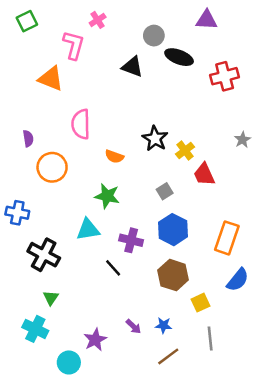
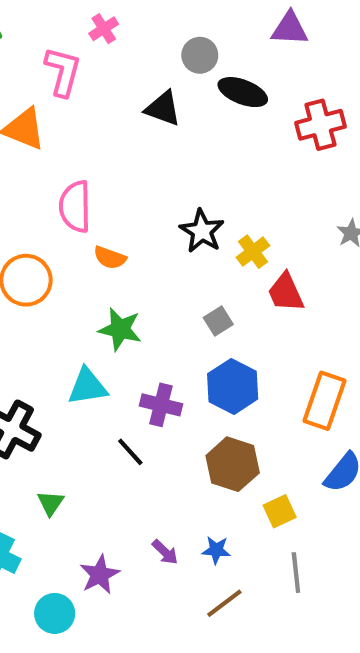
orange semicircle: (114, 156) -> (110, 258), moved
green triangle: (51, 298) -> (51, 503), moved

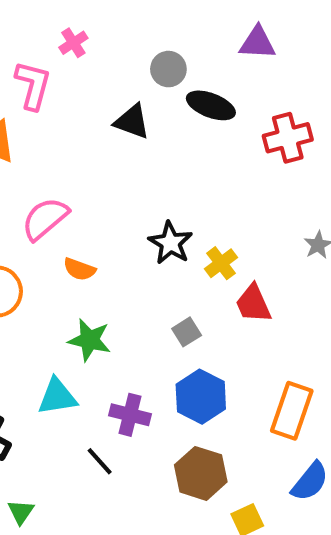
pink semicircle: (75, 207) -> (45, 219), turned 51

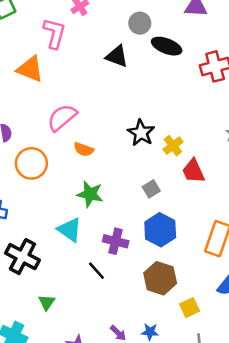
cyan triangle: (57, 397) -> (70, 230), turned 44

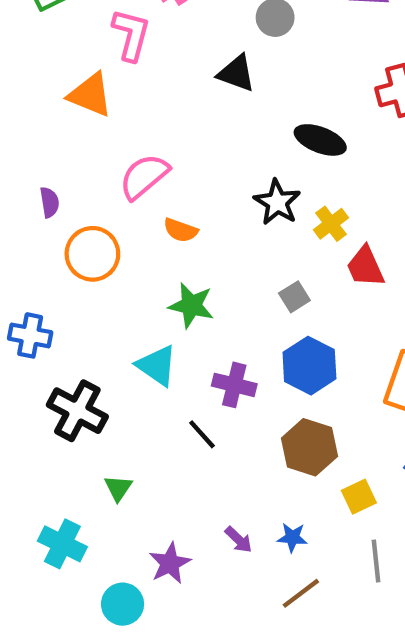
black ellipse: (167, 46) -> (320, 140), moved

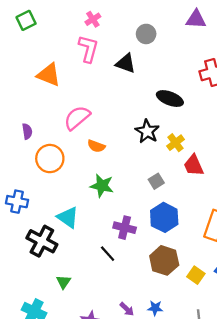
pink L-shape: (131, 35) -> (88, 49), moved
cyan triangle: (157, 366) -> (68, 217), moved
yellow square: (359, 497) -> (196, 275), moved, turned -30

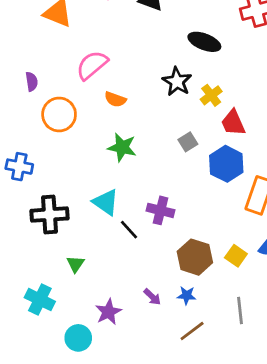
cyan triangle: (68, 217) -> (106, 202), moved
blue hexagon: (164, 217) -> (226, 164), moved
purple cross: (125, 228) -> (160, 210), moved
black cross: (42, 241) -> (49, 215), turned -32
brown hexagon: (164, 260) -> (195, 257), moved

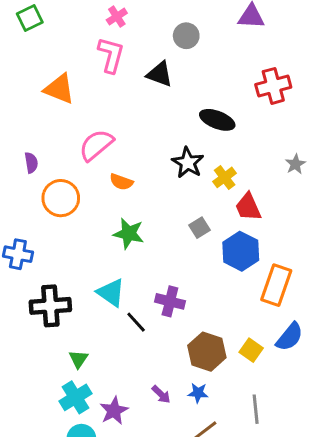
cyan cross: (40, 300) -> (76, 397), moved, turned 32

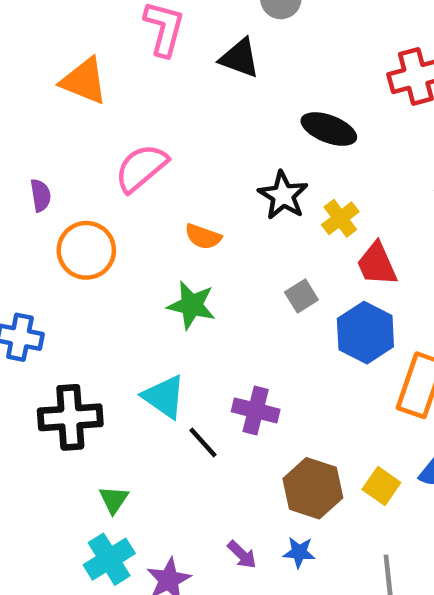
orange semicircle: (121, 182) -> (203, 237), moved

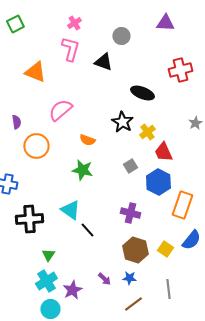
purple cross: (256, 410) -> (130, 213), moved

